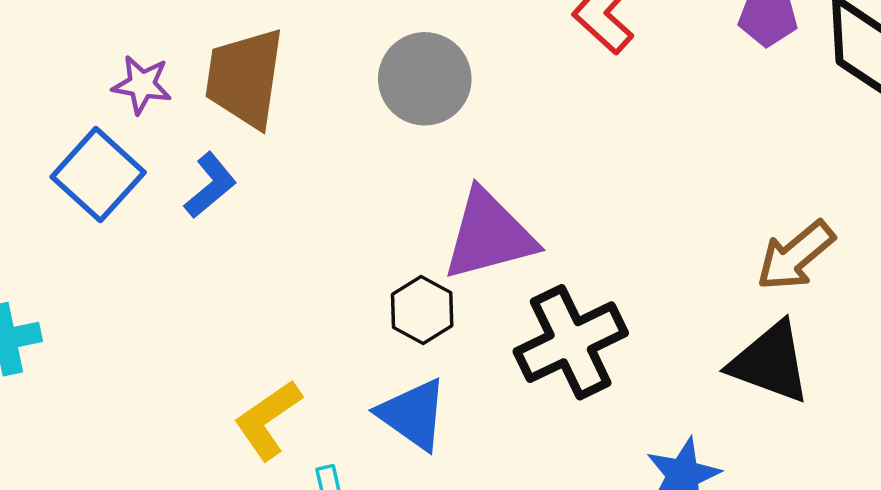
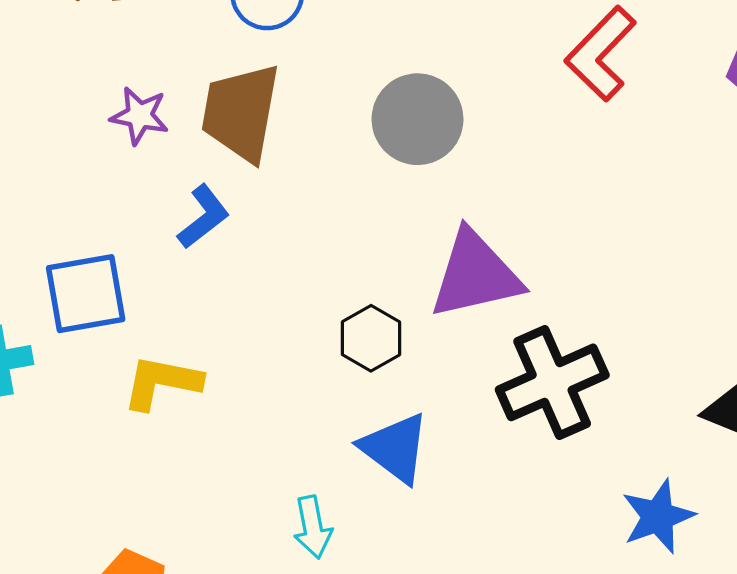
blue square: (98, 175) -> (86, 294), moved, turned 36
black hexagon: (422, 310) -> (371, 338), moved
yellow L-shape: (268, 420) -> (162, 382), moved, turned 44

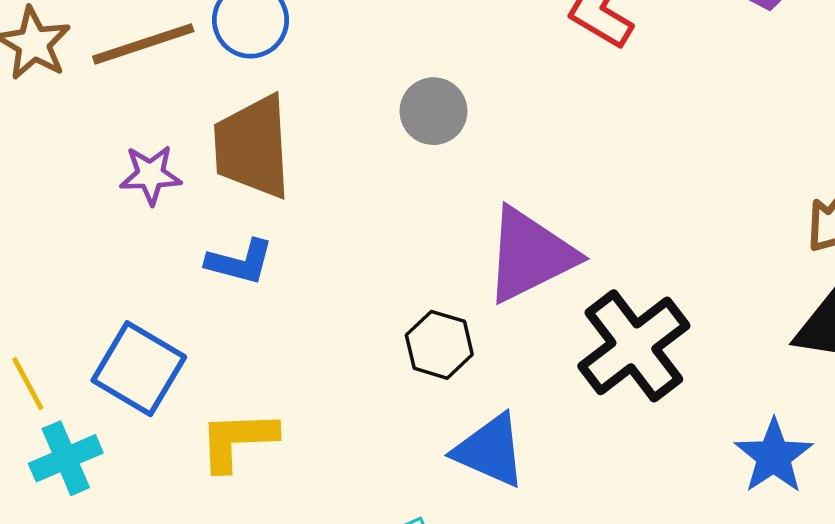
gray circle: (417, 119) -> (433, 111), size x0.7
blue L-shape: (204, 217) -> (240, 262), turned 66
blue square: (86, 294) -> (139, 369), turned -36

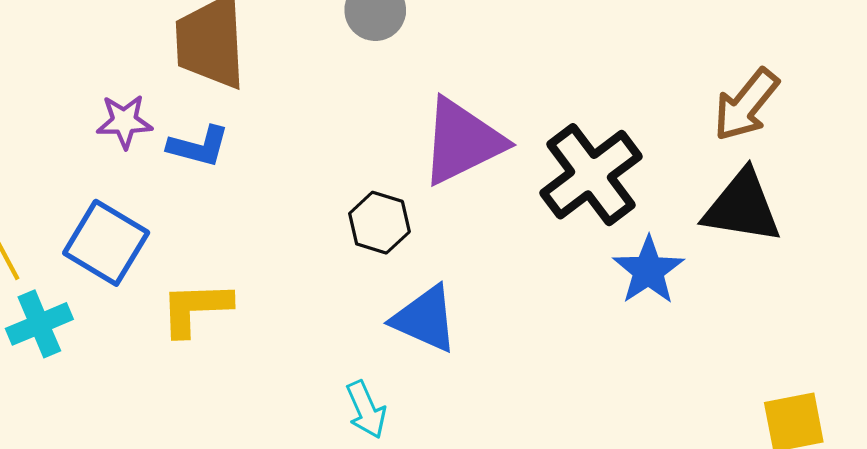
purple star: (151, 175) -> (124, 121), moved
black cross: (634, 346) -> (591, 175), moved
blue star: (774, 456) -> (648, 270), moved

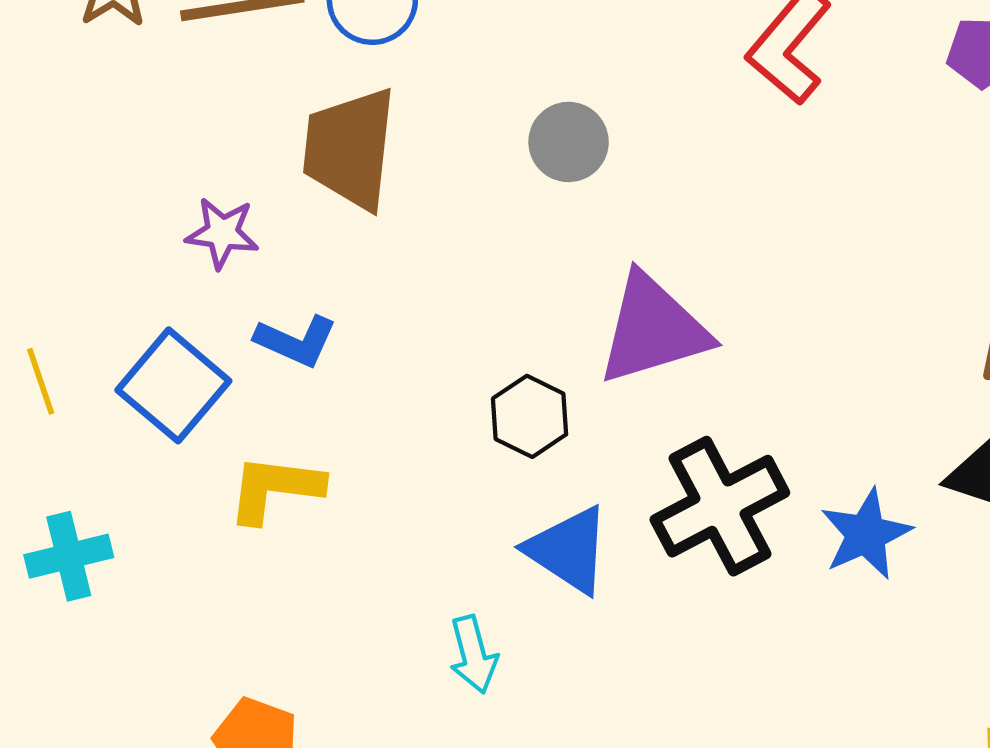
blue L-shape: (199, 146) -> (296, 341), moved
black cross: (591, 175) -> (720, 506), moved
cyan cross: (39, 324) -> (69, 556), moved

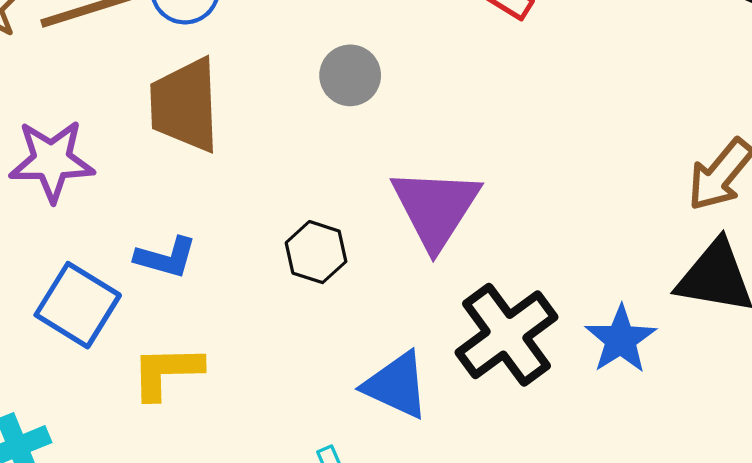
purple star: (222, 233) -> (52, 161), moved, size x1.5
purple triangle: (653, 329) -> (436, 208), turned -32
black hexagon: (530, 416) -> (316, 252), moved

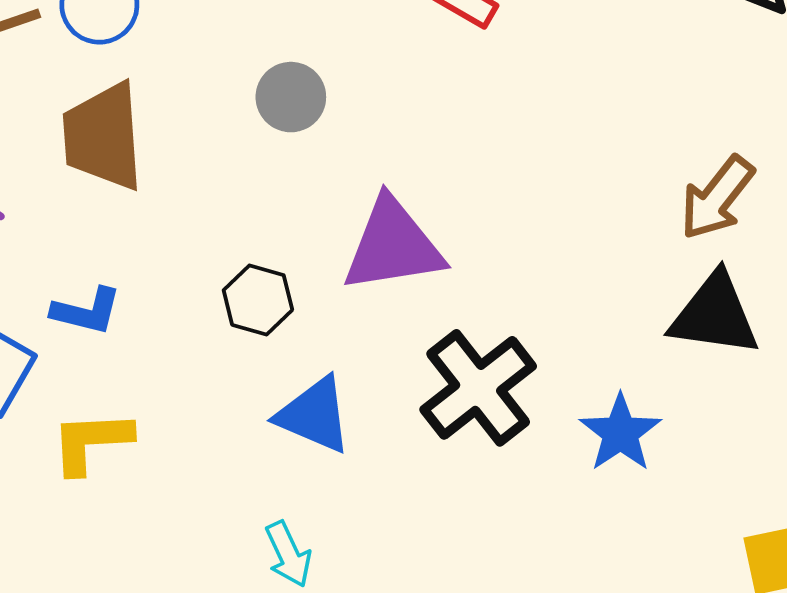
purple triangle: (436, 208) -> (393, 245), turned 50
blue star: (621, 339) -> (620, 433), moved
blue triangle: (396, 385) -> (314, 415), moved

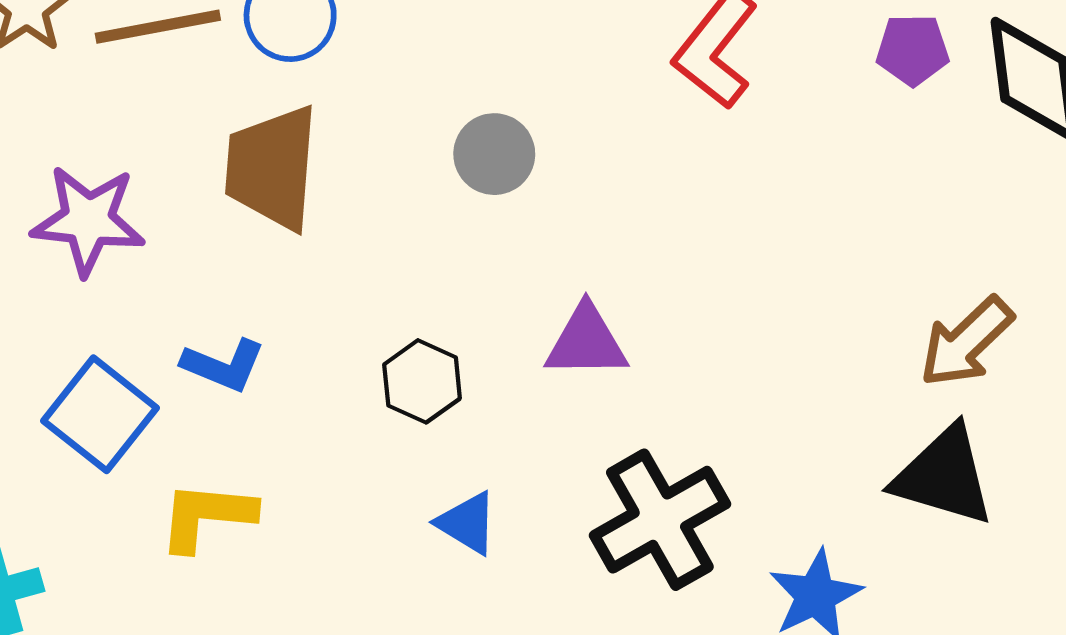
purple triangle: (393, 245) -> (586, 342), size x0.7
blue triangle: (314, 415) -> (467, 523), size x0.7

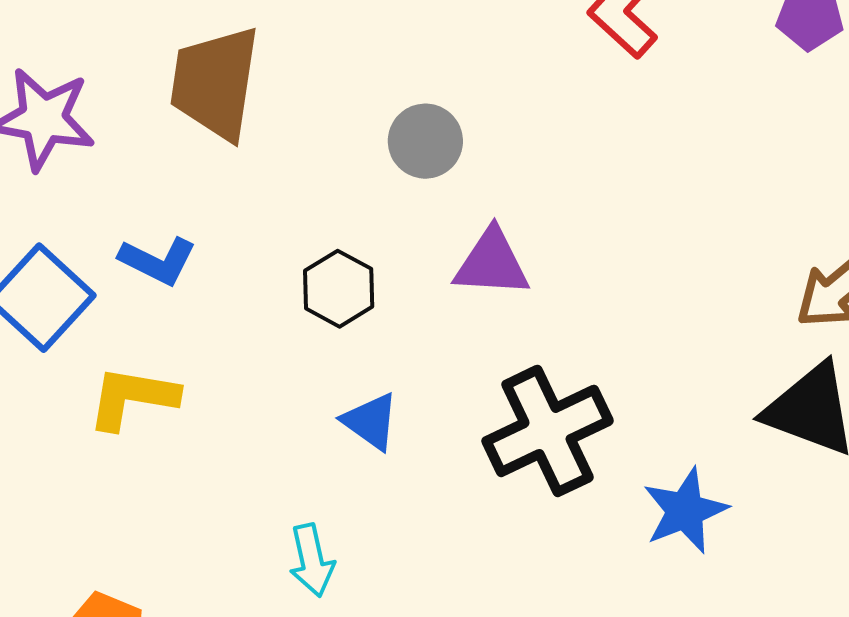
gray circle: (494, 154) -> (425, 141), moved

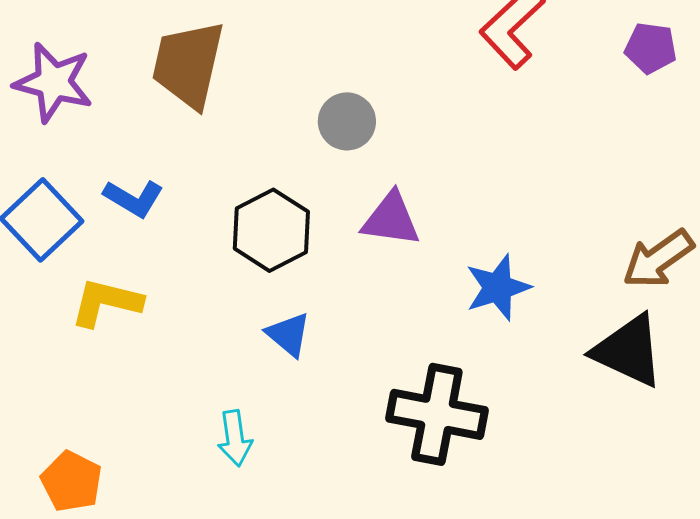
black hexagon: (339, 289) -> (271, 230), size x1.4
black cross: (548, 431) -> (437, 414), moved, turned 32
blue star: (685, 511) -> (498, 287), moved

